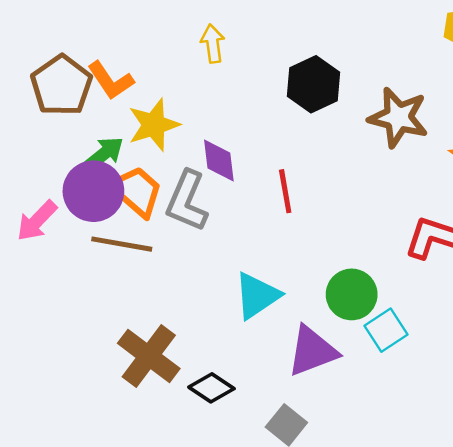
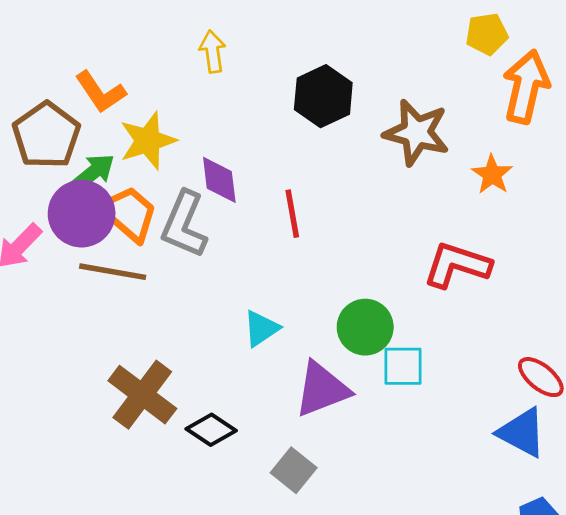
brown pentagon: (61, 85) -> (46, 135), moved
cyan triangle: (257, 296) -> (261, 328), size x0.7
cyan square: (386, 330) -> (403, 366), turned 33

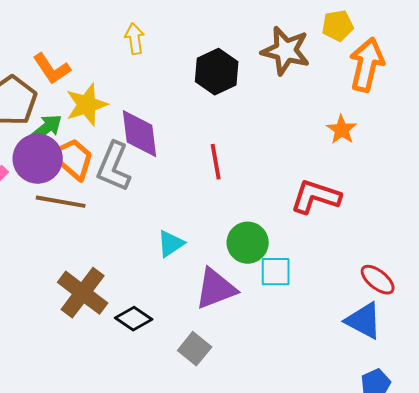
brown star: (417, 133) -> (286, 51), moved
purple diamond: (219, 180) -> (140, 134), size x1.4
red line: (292, 214) -> (216, 162), moved

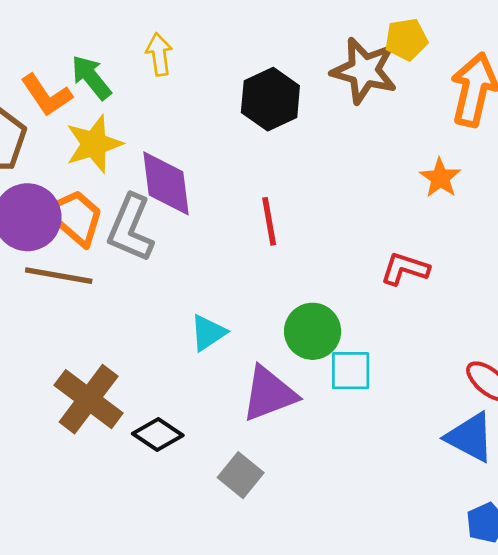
yellow pentagon: (338, 26) -> (406, 39), moved
green arrow: (46, 129) -> (91, 77), moved, turned -90
red L-shape: (316, 197) -> (405, 269), size x0.7

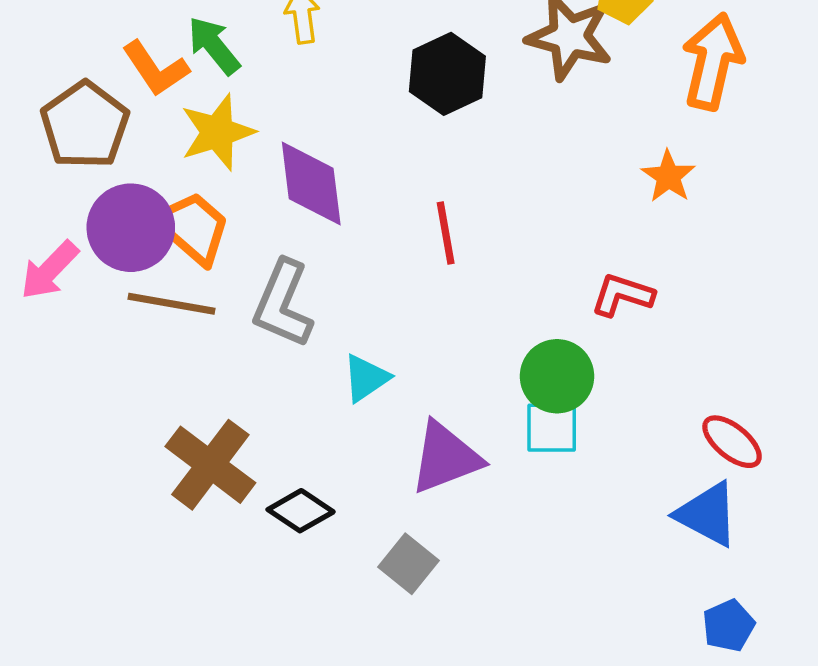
gray L-shape: (131, 228) -> (283, 304), moved
green circle: (313, 331) -> (557, 376), moved

